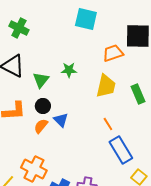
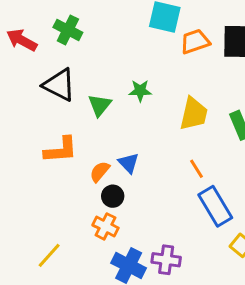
orange trapezoid: (113, 53) -> (195, 42), moved
black circle: (43, 106) -> (113, 196), moved
orange cross: (34, 169) -> (105, 226), moved, size x0.7

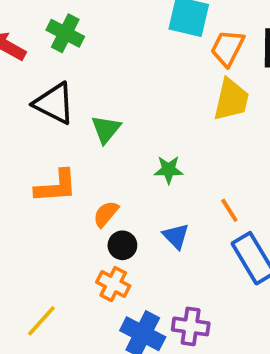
orange trapezoid: (195, 42) -> (228, 48), turned -44
green star: (140, 91) -> (169, 170), moved
yellow trapezoid: (194, 114) -> (231, 100), moved
blue triangle: (129, 163) -> (176, 236), moved

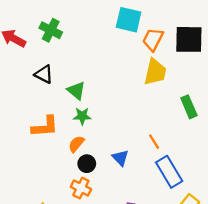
black triangle: (54, 103) -> (44, 74), size x0.7
green triangle: (106, 129) -> (76, 91), turned -30
green star: (169, 170) -> (82, 116), moved

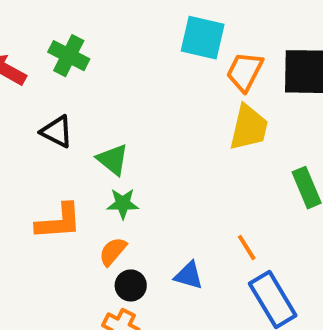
blue triangle: (120, 158) -> (189, 275), turned -30

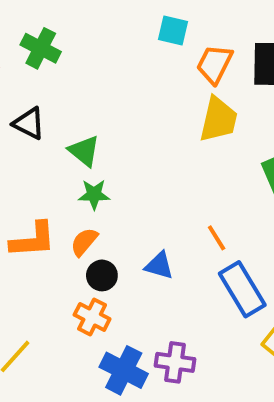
cyan square: (203, 38) -> (173, 30), size x0.7
orange L-shape: (59, 222) -> (33, 240), moved

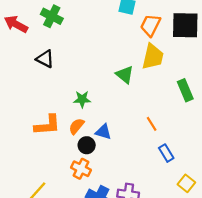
green triangle: (84, 151) -> (125, 75), moved
blue triangle: (159, 266) -> (103, 132), moved
blue rectangle: (242, 289) -> (166, 153), size x0.6

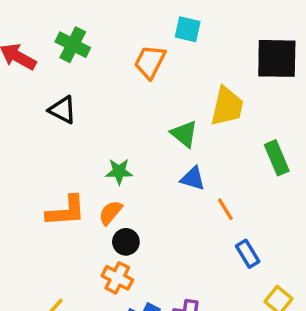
orange trapezoid: (150, 25) -> (150, 62), moved
blue triangle: (103, 132) -> (193, 178), moved

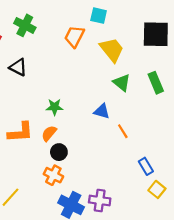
yellow trapezoid: (227, 106) -> (112, 50), moved, turned -52
green triangle: (184, 134) -> (122, 83), moved
green rectangle: (277, 158) -> (156, 83), moved
blue rectangle: (248, 254) -> (146, 166), moved

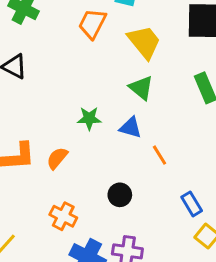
green triangle: (122, 83) -> (141, 88), moved
green star: (55, 107) -> (89, 118), moved
black circle: (59, 152) -> (120, 195), moved

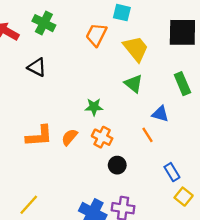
blue triangle: (131, 128) -> (160, 114), moved
orange cross: (63, 216) -> (102, 137), moved

